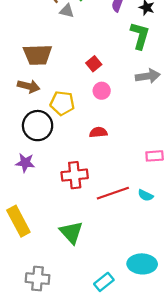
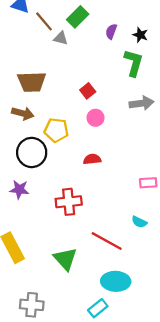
red line: (113, 193) -> (107, 241), moved, turned 48
cyan ellipse: (142, 264) -> (116, 281), moved

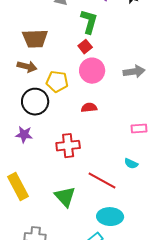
green L-shape: (134, 63) -> (89, 22), moved
gray arrow: (141, 103) -> (134, 72), moved
pink circle: (96, 118) -> (92, 71), size x1.6

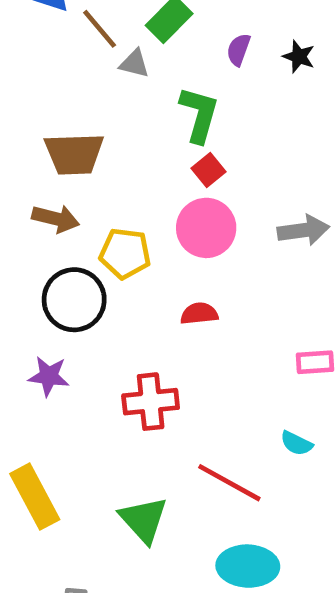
red square: (85, 47) -> (208, 170), moved

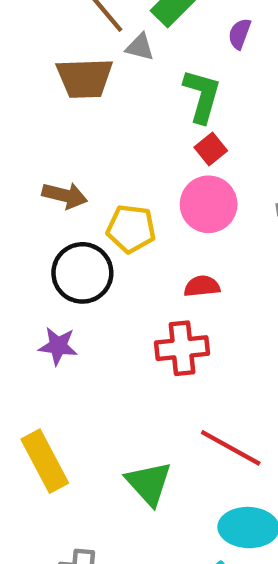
brown trapezoid: (74, 154) -> (85, 78), moved
red cross: (151, 402) -> (182, 348), moved

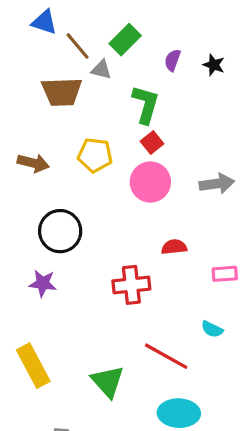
brown arrow: (65, 195) -> (33, 163), moved
yellow pentagon: (131, 229) -> (95, 155), moved
red semicircle: (202, 286) -> (174, 247), moved

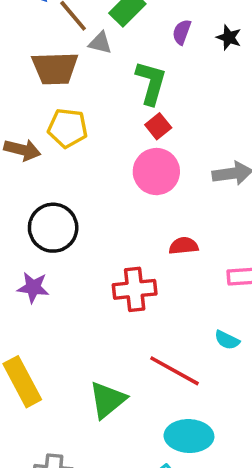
yellow pentagon: (95, 155) -> (68, 128), moved
green triangle: (108, 381) -> (107, 400), turned 33

